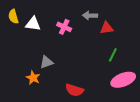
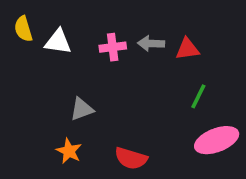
gray arrow: (90, 16) -> (151, 43), moved
pink cross: (64, 27) -> (113, 47), turned -32
orange star: (33, 78) -> (69, 151), moved

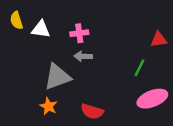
gray arrow: (151, 43) -> (83, 56), moved
red triangle: (187, 49) -> (159, 40), moved
gray triangle: (82, 109) -> (57, 77), size x1.6

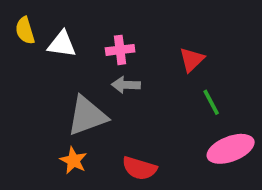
red triangle: (159, 40) -> (192, 60), moved, turned -36
green line: (140, 68) -> (211, 102), turned -54

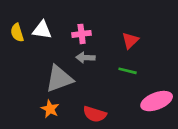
yellow semicircle: (25, 31) -> (17, 33), moved
green line: (211, 102) -> (128, 71), moved, turned -48

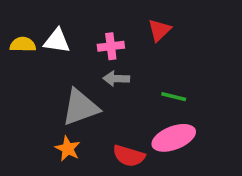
yellow semicircle: (17, 33) -> (23, 44), turned 108
red triangle: (130, 41) -> (159, 30), moved
pink ellipse: (157, 101) -> (174, 138), moved

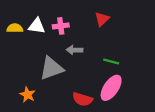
pink cross: (111, 46) -> (61, 26), moved
pink ellipse: (174, 138) -> (111, 88), turned -35
orange star: (68, 149) -> (27, 95), moved

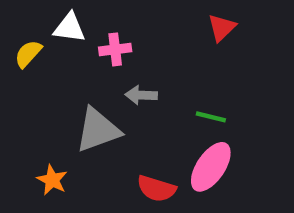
red triangle: (102, 19) -> (222, 28), moved
white triangle: (37, 26) -> (69, 28), moved
yellow semicircle: (15, 28) -> (28, 54), turned -49

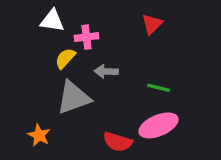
red triangle: (222, 28) -> (152, 24), moved
yellow semicircle: (28, 54) -> (65, 58), moved
pink ellipse: (211, 167) -> (159, 125), turned 33

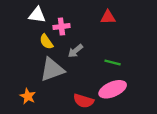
red triangle: (152, 24) -> (108, 17), turned 42
yellow semicircle: (65, 58) -> (46, 42), turned -77
gray arrow: (106, 71) -> (75, 51), turned -42

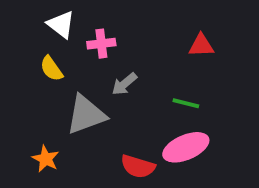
white triangle: (37, 15) -> (61, 24), turned 30
red triangle: (108, 17) -> (201, 46), moved
yellow semicircle: (46, 42) -> (51, 69), moved

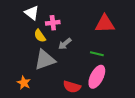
red triangle: (201, 46) -> (105, 24), size x1.5
yellow semicircle: (51, 69) -> (40, 36), moved
pink ellipse: (186, 147) -> (97, 77), turned -40

